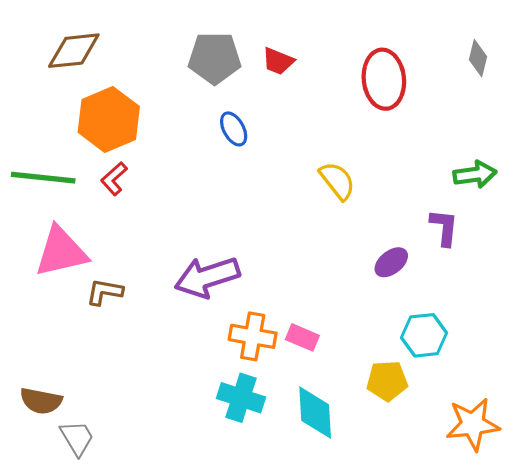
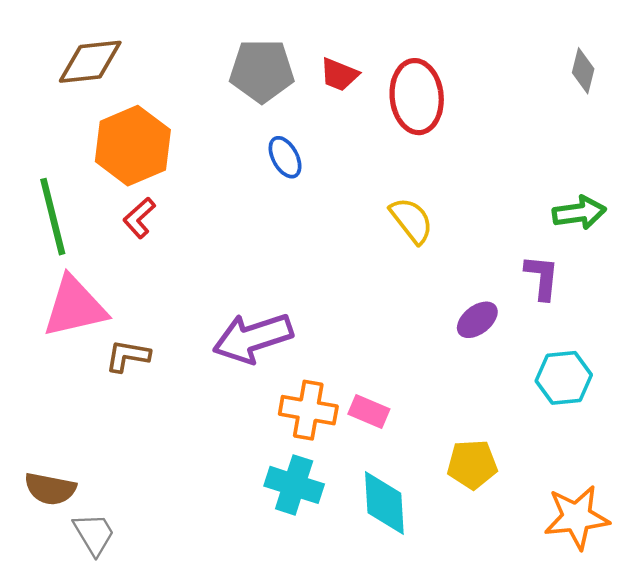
red ellipse: (384, 79) -> (417, 97), moved
green line: (43, 178) -> (53, 217), turned 70
cyan hexagon: (424, 335) -> (564, 378), moved

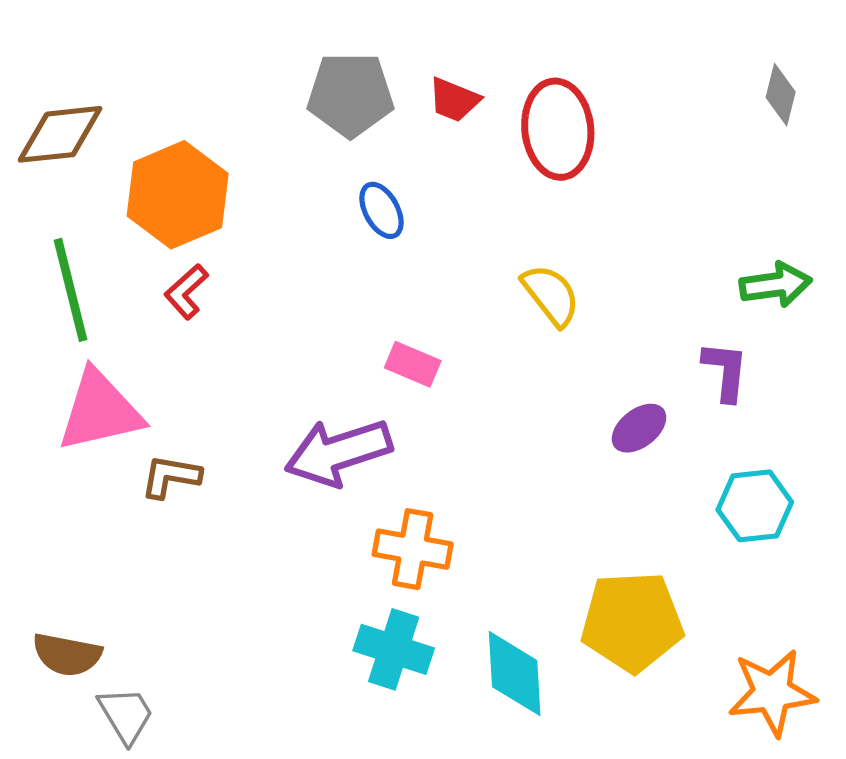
brown diamond: (90, 62) -> (60, 134), moved
pink rectangle: (369, 411) -> (413, 364), moved
yellow pentagon: (472, 464) -> (632, 622), size x1.5

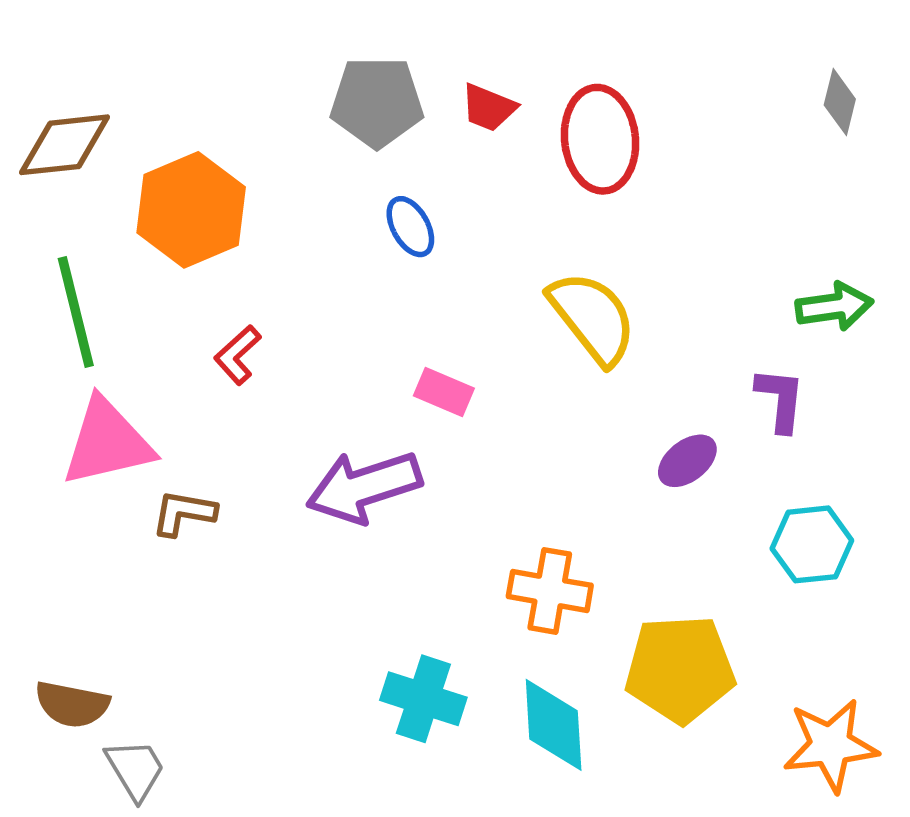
red L-shape: (186, 292) -> (237, 355), moved
yellow semicircle: (551, 295) -> (593, 318), size x1.4
orange cross: (413, 549) -> (550, 591), moved

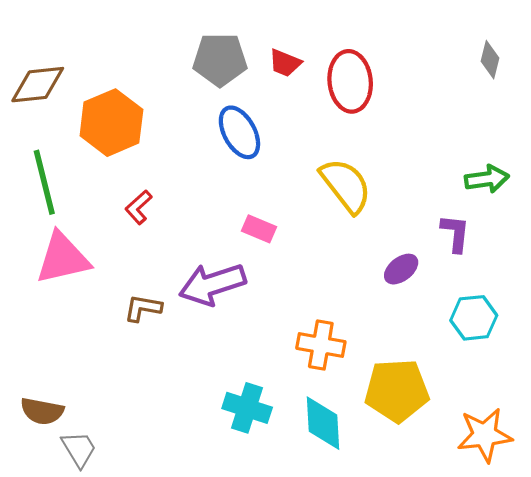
blue ellipse: (410, 227) -> (239, 132), size x1.5
brown L-shape: (184, 513) -> (143, 308), moved

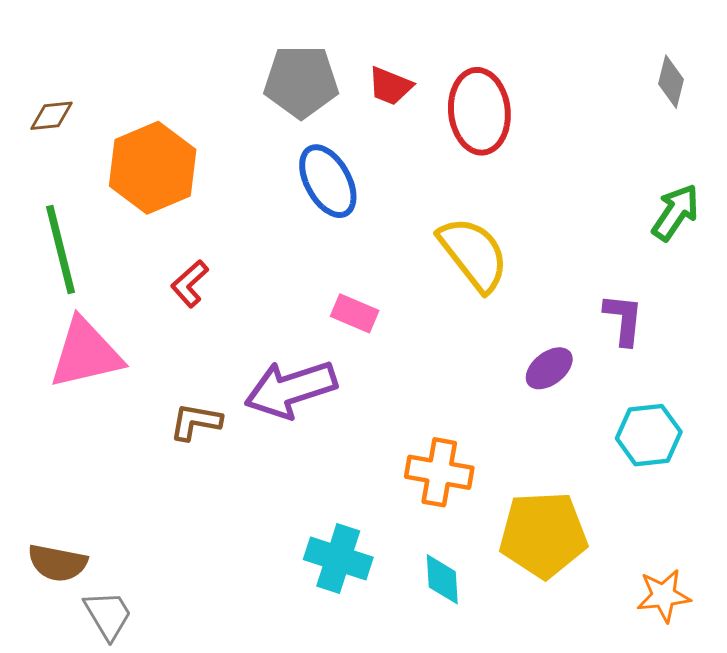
brown diamond: (38, 85) -> (52, 116), size x0.6
green arrow: (487, 179) -> (675, 212), moved, turned -48
cyan diamond: (323, 423) -> (442, 579), size x0.7
orange star: (485, 435) -> (664, 596), size x0.7

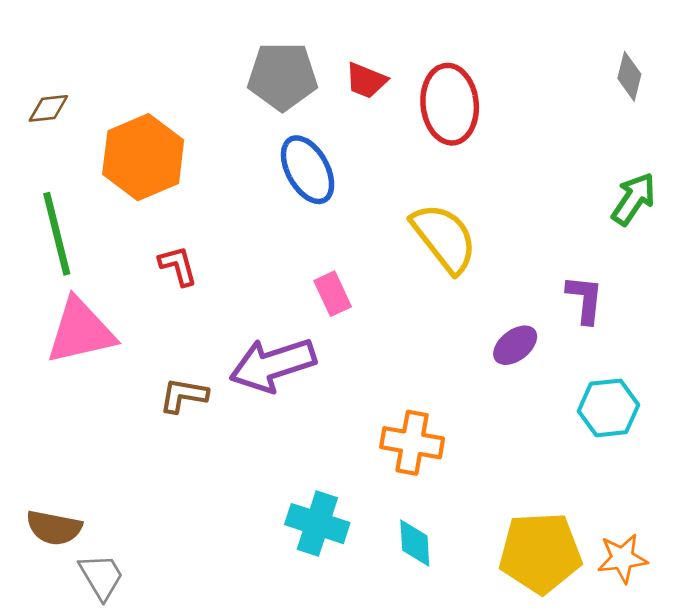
red L-shape: (190, 284) -> (178, 266), turned 117
pink rectangle: (355, 313) -> (333, 294), turned 42
yellow pentagon: (543, 535) -> (540, 553), moved

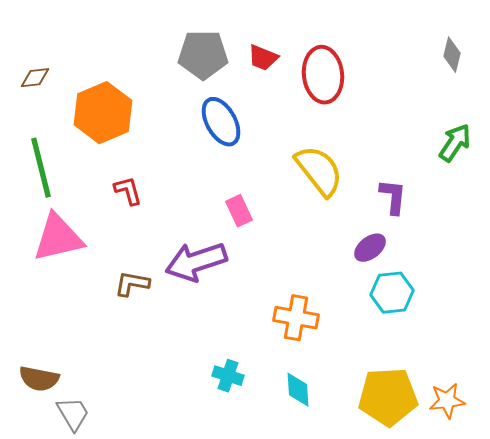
purple L-shape: (585, 299) -> (393, 197), moved
cyan hexagon: (608, 408) -> (392, 293), moved
cyan cross: (317, 524) -> (228, 376), size x0.7

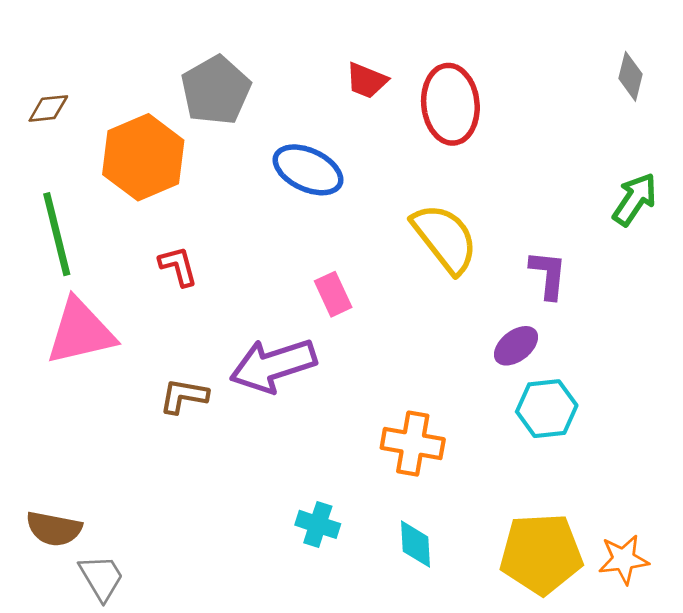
gray pentagon: (203, 55) -> (216, 90), moved, turned -30
blue ellipse: (221, 122) -> (308, 170), turned -36

